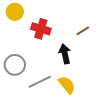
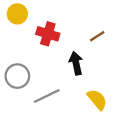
yellow semicircle: (67, 85) -> (97, 100), moved

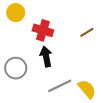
black arrow: (76, 63) -> (46, 57), moved
gray line: (47, 96) -> (60, 86), moved

